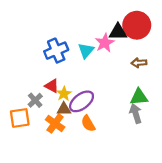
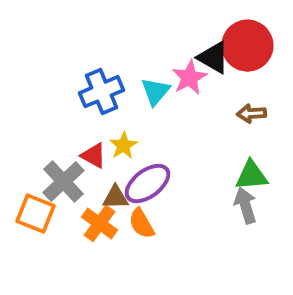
black triangle: (118, 32) -> (213, 58), turned 30
yellow star: (64, 94) -> (123, 146), moved
gray cross: (35, 100) -> (64, 181), size x1.5
orange square: (20, 118) -> (36, 213), turned 30
orange semicircle: (88, 123) -> (141, 223), moved

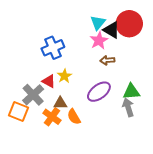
cyan triangle: (155, 92) -> (98, 23), moved
brown arrow: (251, 114) -> (107, 60), moved
purple ellipse: (147, 183) -> (99, 92), moved

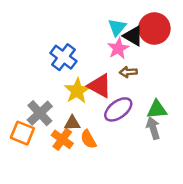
blue cross: (53, 48) -> (63, 57), turned -30
yellow star: (64, 76) -> (77, 91), size x1.5
red triangle: (49, 81) -> (100, 86), moved, size x1.5

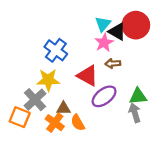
yellow star: (77, 91) -> (48, 80), moved, turned 30

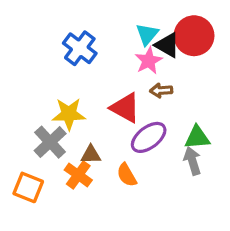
blue cross: (56, 50) -> (80, 48), moved
orange square: (20, 117) -> (28, 187), moved
orange semicircle: (78, 123) -> (127, 175), moved

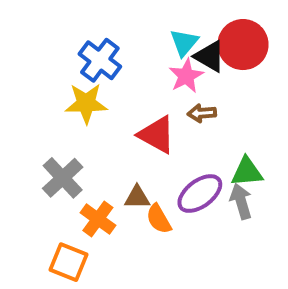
yellow star: (69, 114) -> (86, 103), moved
purple ellipse: (149, 137) -> (200, 194), moved
brown triangle: (91, 155) -> (137, 197), moved
orange square: (28, 187) -> (69, 262), moved

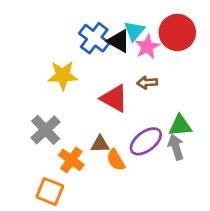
black triangle: (210, 56) -> (119, 41), moved
blue cross: (100, 60) -> (94, 38), moved
pink star: (186, 76) -> (147, 47), moved

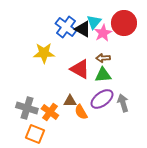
green triangle: (180, 126) -> (103, 75), moved
gray cross: (46, 130) -> (27, 108), moved, turned -30

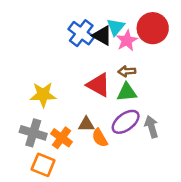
yellow star: (44, 53) -> (43, 95), moved

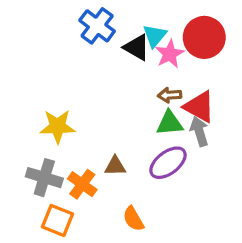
blue cross: (81, 33) -> (97, 26), moved
red triangle: (98, 85) -> (199, 107), moved
gray arrow: (151, 127) -> (199, 131), moved
orange semicircle: (100, 138) -> (133, 219), moved

